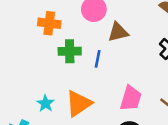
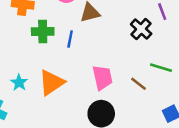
pink trapezoid: (131, 98) -> (102, 78), turned -30

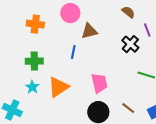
green cross: (43, 31) -> (34, 61), moved
brown line: (139, 84) -> (128, 108), moved

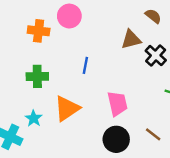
pink circle: (70, 13) -> (69, 16), moved
brown triangle: (89, 31) -> (131, 39), moved
cyan star: (32, 87) -> (34, 118), moved

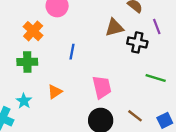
orange cross: (39, 31) -> (33, 31), moved, turned 36
black cross: (156, 55) -> (137, 42), turned -30
orange triangle: (67, 108) -> (55, 92), size x0.6

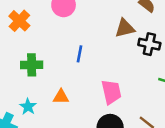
orange cross: (33, 31) -> (19, 21), moved
orange triangle: (55, 92) -> (61, 97), turned 35

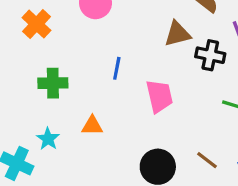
pink trapezoid: (111, 92) -> (159, 96), moved

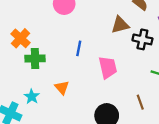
orange cross: (36, 24) -> (21, 38), moved
orange triangle: (92, 126) -> (62, 88), turned 48
brown line: (207, 160) -> (140, 102), moved, turned 32

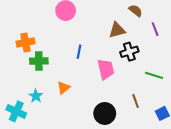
orange cross: (21, 38) -> (25, 42), turned 36
black cross: (142, 39) -> (129, 52), moved, turned -30
orange triangle: (62, 88) -> (64, 88), turned 32

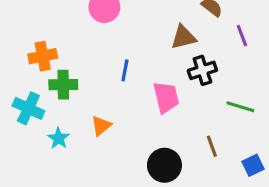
cyan cross: (16, 111) -> (28, 108), moved

